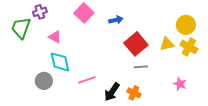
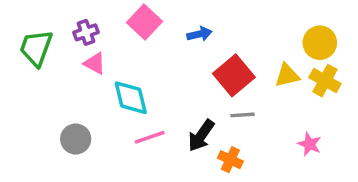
purple cross: (40, 12) -> (86, 32), moved
cyan diamond: (60, 62) -> (131, 98), moved
black arrow: (112, 92) -> (201, 136), moved

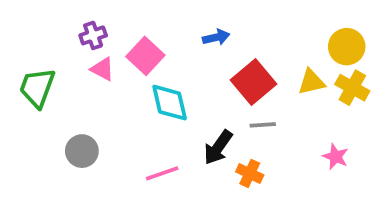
pink square: (144, 22) -> (145, 56), moved
green trapezoid: (36, 48) -> (37, 88), moved
cyan diamond: (131, 98) -> (170, 103), moved
pink line: (150, 137) -> (162, 173), moved

